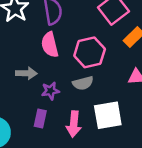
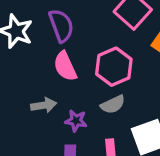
purple star: (50, 91) -> (76, 121), turned 30

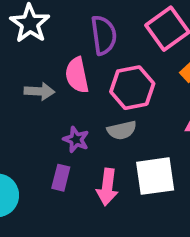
purple semicircle: (61, 26) -> (104, 35), moved
gray arrow: (44, 105) -> (39, 91), moved

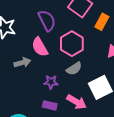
purple rectangle: (61, 178) -> (50, 105), turned -72
pink arrow: (107, 187) -> (76, 102), turned -48

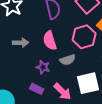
pink hexagon: (72, 44) -> (84, 37), moved
pink semicircle: (40, 47) -> (50, 41), moved

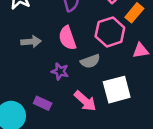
purple rectangle: (37, 89) -> (43, 103), moved

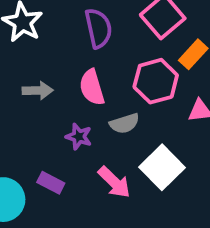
white square: (117, 90) -> (162, 167), turned -32

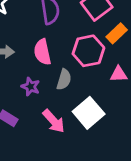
gray semicircle: (124, 123) -> (64, 79), turned -60

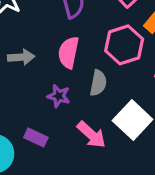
pink semicircle: (42, 52) -> (69, 52), turned 30

